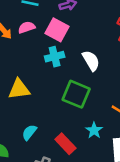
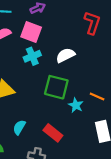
white semicircle: (91, 61) -> (65, 55), turned -78
cyan star: (94, 130) -> (76, 105), moved

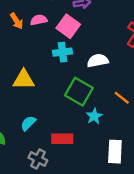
orange line: (97, 97) -> (122, 98), moved
red rectangle: (53, 133) -> (62, 139), turned -54

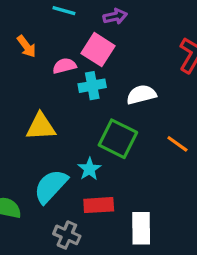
pink semicircle: (39, 20) -> (64, 66), moved
cyan star: (94, 116) -> (89, 169), moved
cyan semicircle: (28, 123) -> (51, 186), size x1.6
white rectangle: (115, 152) -> (141, 228), moved

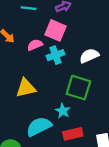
cyan semicircle: (51, 186) -> (39, 127), turned 30

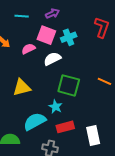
cyan cross: (56, 55) -> (69, 37), moved
white semicircle: (89, 56) -> (52, 59), moved

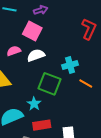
cyan cross: (69, 37) -> (70, 65), moved
pink semicircle: (28, 49) -> (14, 51), moved

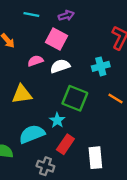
cyan cross: (70, 65) -> (101, 66), moved
red rectangle: (42, 125) -> (65, 144), turned -48

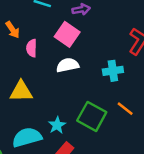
pink semicircle: (35, 61) -> (32, 48), moved, turned -77
green square: (75, 98) -> (92, 116), moved

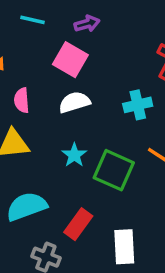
pink semicircle: (32, 48) -> (22, 100), moved
cyan star: (57, 125) -> (74, 155), moved

